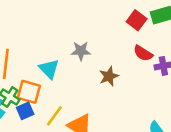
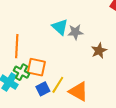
cyan triangle: (49, 69) -> (60, 27), moved
blue square: (25, 111) -> (43, 89), moved

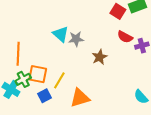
green cross: (22, 72) -> (23, 79), turned 35
yellow line: (58, 85) -> (59, 80), moved
orange triangle: (79, 92) -> (80, 98), turned -45

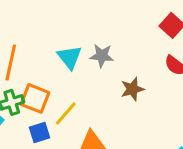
cyan triangle: (61, 34) -> (69, 57), moved

